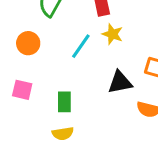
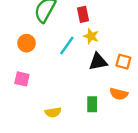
black triangle: (120, 82) -> (98, 62), moved
green rectangle: (64, 102) -> (92, 104), moved

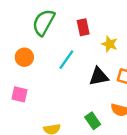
yellow star: (91, 36) -> (110, 44), moved
green rectangle: (92, 104) -> (93, 121), turned -35

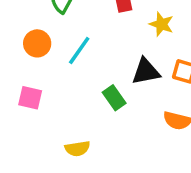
cyan line: (66, 60) -> (79, 50), moved
green rectangle: (93, 121) -> (114, 98), moved

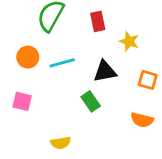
cyan line: (79, 50) -> (62, 63), turned 40
black triangle: (146, 71) -> (105, 71), moved

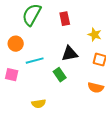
yellow star: (129, 41) -> (95, 35), moved
cyan line: (62, 63) -> (35, 61), moved

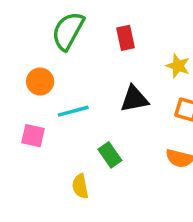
green rectangle: (60, 75) -> (110, 155), moved
yellow semicircle: (39, 104) -> (80, 186), turned 88

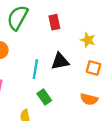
cyan line: (73, 111) -> (35, 69), moved, turned -66

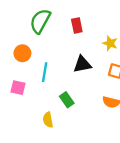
cyan line: (35, 69) -> (45, 72), moved

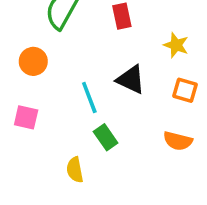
black triangle: (82, 64) -> (131, 79), turned 36
cyan line: (45, 72) -> (89, 98), moved, turned -30

